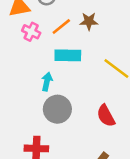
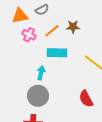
gray circle: (57, 109) -> (38, 96), moved

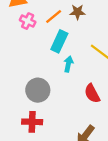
cyan rectangle: (57, 53) -> (59, 41), turned -66
cyan arrow: (41, 73) -> (68, 64), moved

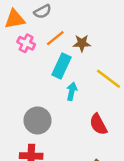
brown star: (77, 12) -> (82, 43), moved

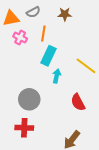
orange line: (55, 38) -> (43, 33), turned -42
brown star: (82, 43) -> (65, 14), moved

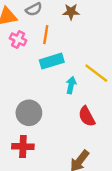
cyan rectangle: (49, 56) -> (52, 61), turned 48
cyan arrow: (57, 76) -> (71, 85), moved

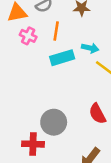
cyan arrow: (71, 85) -> (90, 48), moved, turned 91
gray circle: (29, 113) -> (54, 122), moved

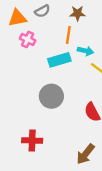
orange line: (56, 31) -> (68, 35), moved
gray circle: (54, 122) -> (51, 96), moved

